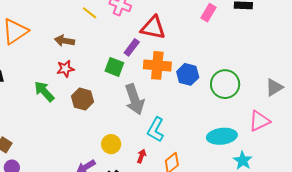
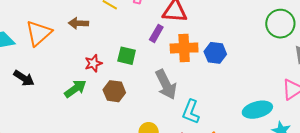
brown arrow: (64, 41) -> (78, 23), moved
green square: (114, 67) -> (127, 56), moved
green circle: (225, 84) -> (280, 24), moved
green arrow: (44, 91) -> (75, 89), turned 105

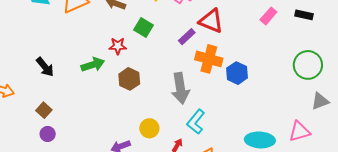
green square: (127, 56) -> (144, 27), moved
black arrow: (24, 78) -> (45, 67), moved

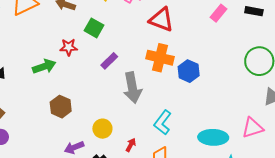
purple rectangle: (187, 37) -> (109, 61), moved
brown hexagon: (129, 79) -> (61, 107), moved
cyan L-shape: (196, 122) -> (163, 122), moved

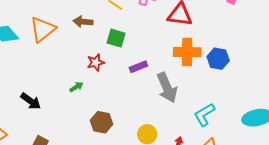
purple rectangle: (109, 61) -> (138, 67), turned 36
green arrow: (44, 66) -> (76, 87), size x0.6
cyan L-shape: (163, 122) -> (204, 115), turned 35

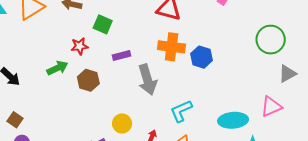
green arrow: (76, 87) -> (57, 68), size x1.5
brown hexagon: (102, 122) -> (88, 80), moved

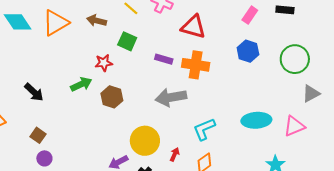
purple rectangle: (121, 55) -> (164, 59), moved, turned 30
blue hexagon: (201, 57) -> (248, 51), moved
gray arrow: (147, 80) -> (171, 97), turned 96
cyan ellipse: (233, 120) -> (256, 120), moved
yellow circle: (122, 123) -> (145, 141), size x1.5

